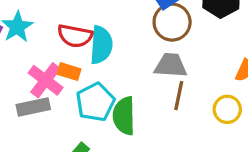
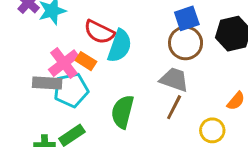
cyan pentagon: (95, 102) -> (71, 90), moved

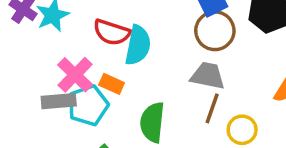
orange rectangle: (86, 61) -> (112, 84), moved
yellow circle: (212, 130) -> (242, 130), moved

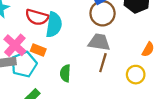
green semicircle: (152, 122) -> (65, 73), size x0.7
yellow circle: (242, 130) -> (136, 75), moved

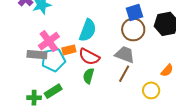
red semicircle: (37, 17) -> (89, 57), moved
orange rectangle: (38, 50) -> (69, 50), turned -48

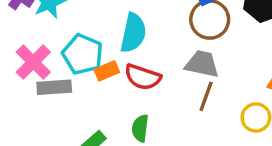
pink cross: (49, 41) -> (33, 62), moved
cyan pentagon: (53, 60) -> (83, 54), moved, turned -30
green semicircle: (89, 76) -> (140, 128), moved

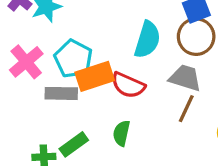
cyan semicircle: (133, 33) -> (147, 40), moved
orange rectangle: (107, 71) -> (95, 76), size x1.6
gray rectangle: (54, 87) -> (61, 93), moved

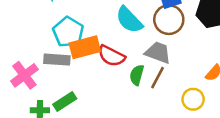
cyan semicircle: (147, 40) -> (129, 20), turned 116
pink cross: (26, 62) -> (24, 75), moved
green semicircle: (121, 133) -> (137, 75), moved

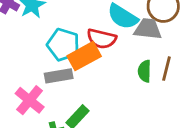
gray trapezoid: (158, 53) -> (148, 29), moved
red semicircle: (111, 56) -> (102, 39), moved

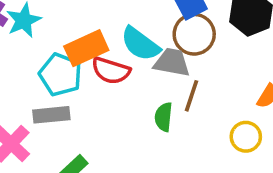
orange rectangle: (84, 56) -> (86, 48), moved
brown line: (166, 69) -> (192, 96), moved

